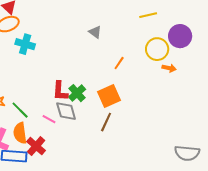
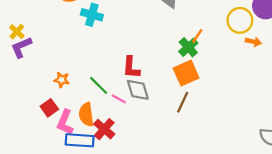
green cross: (77, 93) -> (188, 47), moved
green line: (20, 110) -> (99, 85), moved

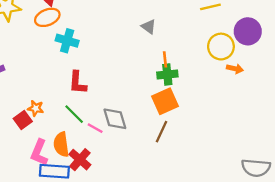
orange line: (197, 36) -> (165, 59), moved, turned -40
green cross: (188, 47) -> (167, 74), turned 36
red L-shape: (131, 67) -> (78, 83), moved
red square: (49, 108) -> (23, 120), moved

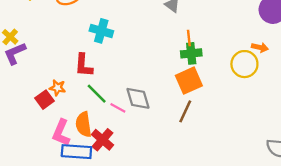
cyan cross: (67, 41) -> (101, 31), moved
yellow circle: (221, 47) -> (244, 64), moved
red L-shape: (78, 83) -> (84, 65), moved

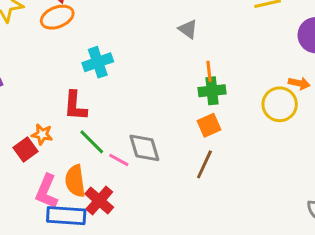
cyan cross: (101, 31) -> (98, 62), turned -35
orange square: (189, 81) -> (209, 125), size x0.7

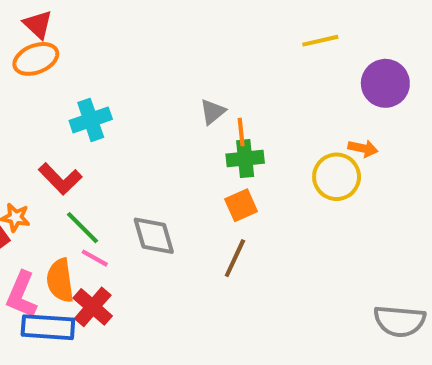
gray triangle: (188, 29) -> (213, 112), moved, turned 45
red L-shape: (75, 106) -> (60, 179), turned -48
pink line: (119, 160) -> (95, 258), moved

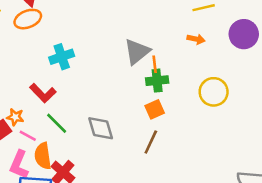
gray triangle: (213, 112) -> (137, 52), size x1.6
orange arrow: (363, 148) -> (196, 39), moved
pink line: (95, 258) -> (28, 136), moved

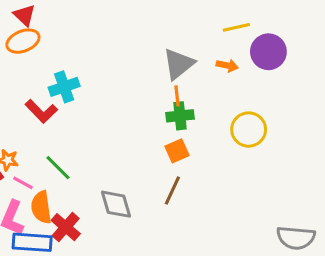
purple circle: (244, 34) -> (268, 52), moved
gray triangle: (137, 52) -> (178, 64), moved
red L-shape: (43, 93) -> (41, 111), moved
gray diamond: (101, 128) -> (116, 204), moved

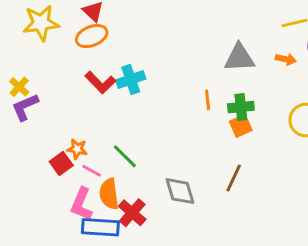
gray triangle: (178, 64) -> (239, 58), turned 36
orange line: (177, 96) -> (208, 100), moved
red L-shape: (41, 111) -> (100, 82), moved
orange square: (177, 151) -> (241, 126), moved

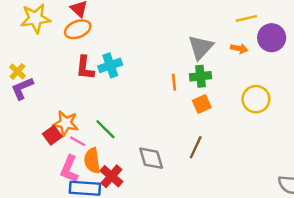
gray triangle: (239, 58) -> (201, 47), turned -44
red L-shape: (100, 82) -> (85, 68), turned 50
green cross: (241, 107) -> (201, 76), moved
orange star: (77, 149) -> (66, 123), size x1.5

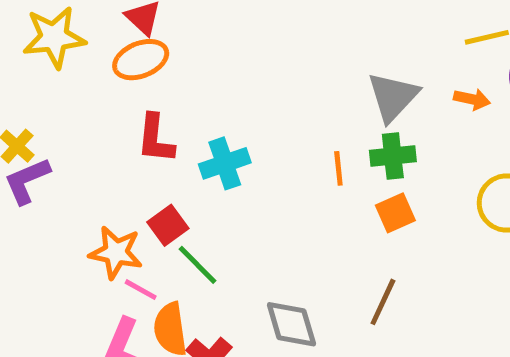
cyan cross: (110, 65) -> (225, 163), moved
red square: (52, 135) -> (168, 225), moved

